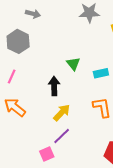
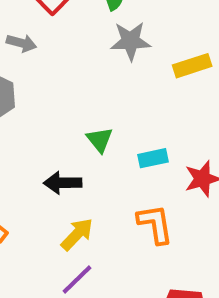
black arrow: (54, 86) -> (63, 183), turned -90

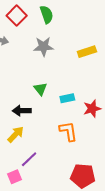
gray star: (130, 41) -> (44, 47), moved
yellow arrow: (77, 234) -> (16, 134), moved

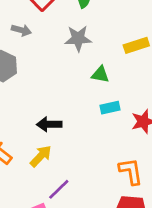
green triangle: (40, 89) -> (100, 74), moved, turned -40
orange L-shape: (68, 131) -> (131, 171), moved

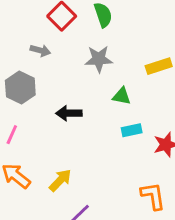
black arrow: (49, 124) -> (69, 113), moved

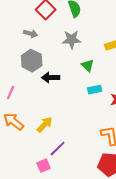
gray hexagon: (20, 88) -> (32, 61), moved
green triangle: (122, 96) -> (88, 66), turned 32

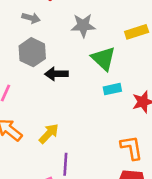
green triangle: (88, 66) -> (103, 59), size x1.5
purple line: (58, 149) -> (65, 164), turned -42

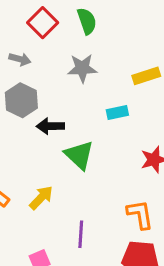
green triangle: (103, 59) -> (79, 155), moved
cyan rectangle: (112, 89) -> (117, 112), moved
purple line: (65, 164) -> (81, 234), moved

